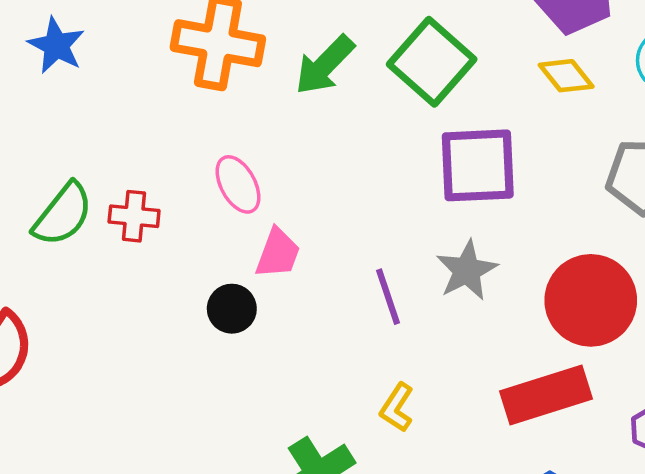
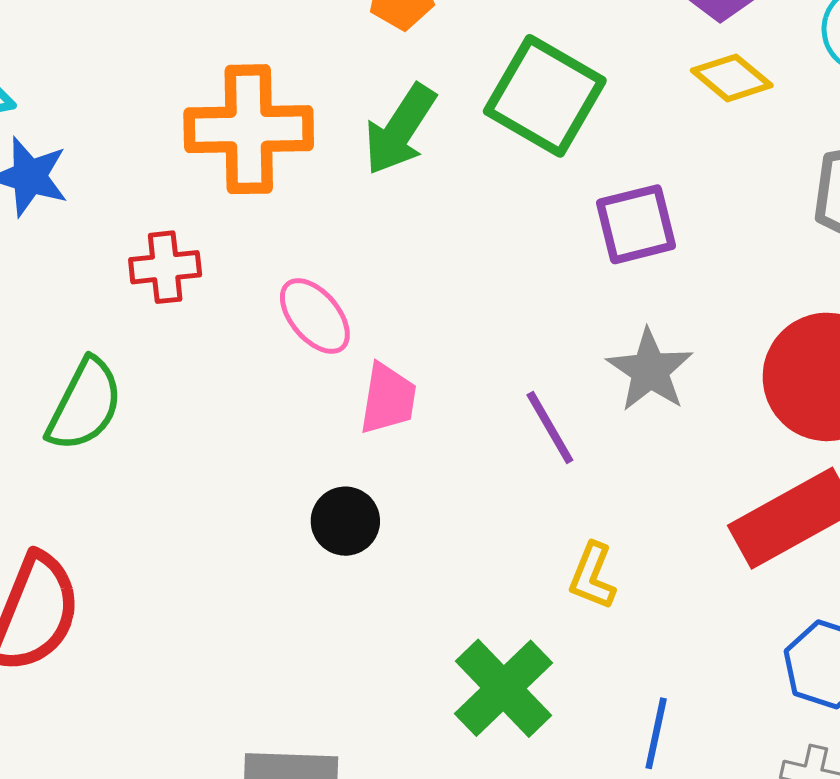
purple square: (478, 165) -> (636, 224), size x0.7
red cross: (134, 216) -> (165, 267), moved
black circle: (232, 309) -> (345, 521), moved

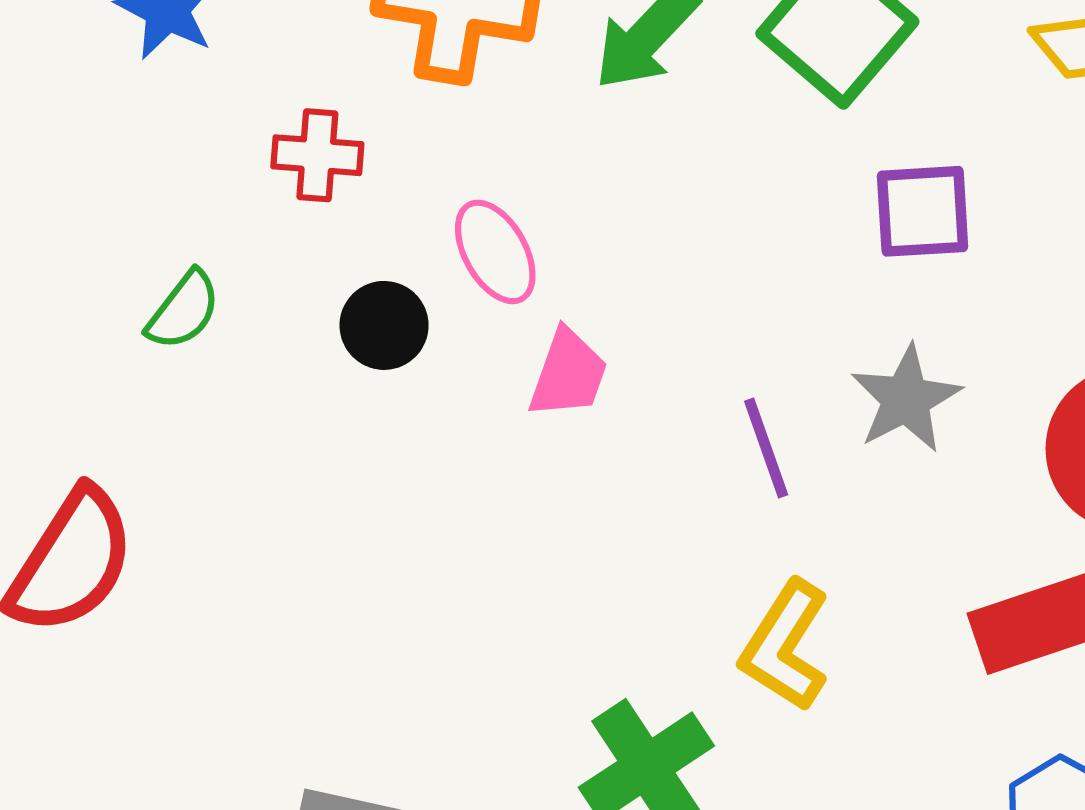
green semicircle: (85, 405) -> (184, 310), size x0.7
black circle: (345, 521) -> (384, 325), moved
yellow L-shape: (592, 576) -> (785, 646), size x1.5

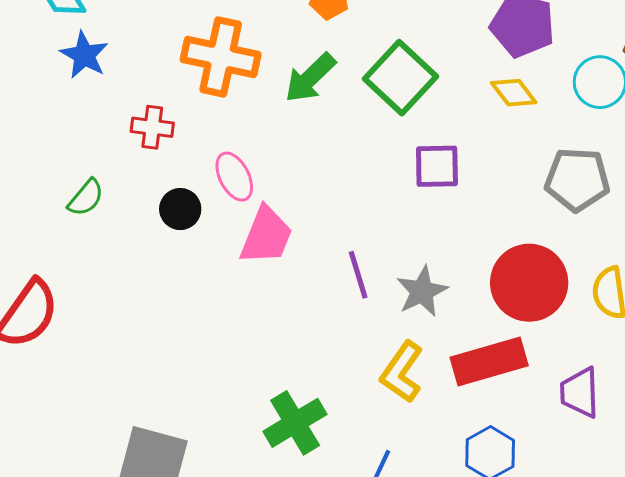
pink trapezoid: (568, 374) -> (266, 236), size x1.4
gray star: (906, 399) -> (422, 291), moved
yellow L-shape: (785, 646) -> (402, 372), moved

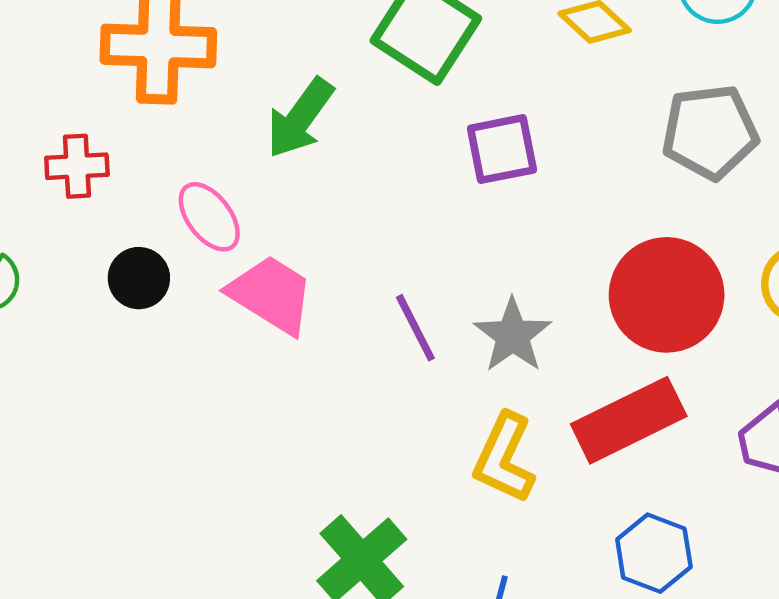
green arrow: (310, 78) -> (300, 118), moved
pink trapezoid: (266, 236) -> (271, 295), turned -70

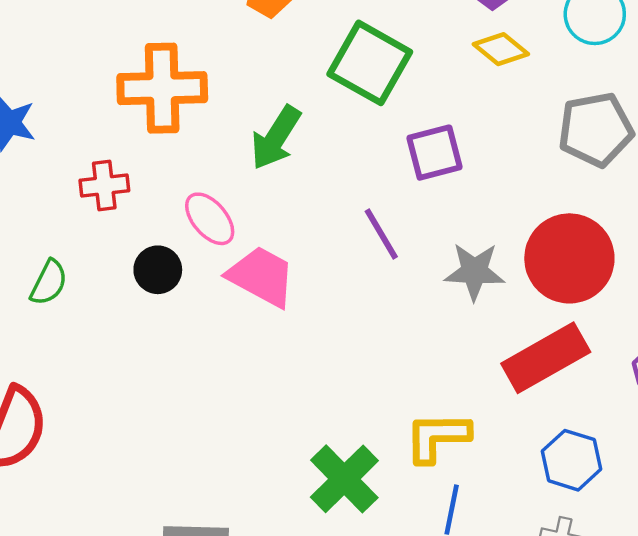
purple line: (415, 328) -> (381, 234), moved
gray star: (513, 335) -> (474, 271), moved, turned -30
yellow L-shape: (504, 458) -> (437, 437), moved, turned 68

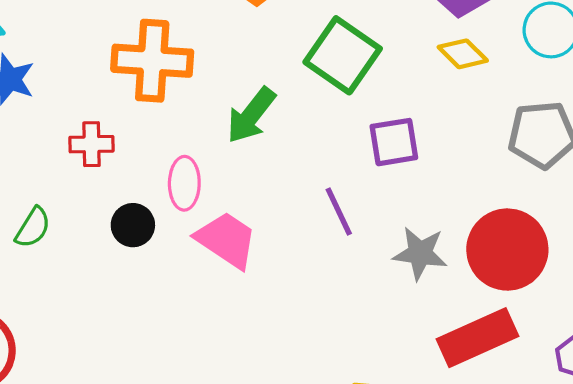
pink ellipse: (210, 219) -> (184, 183), turned 36

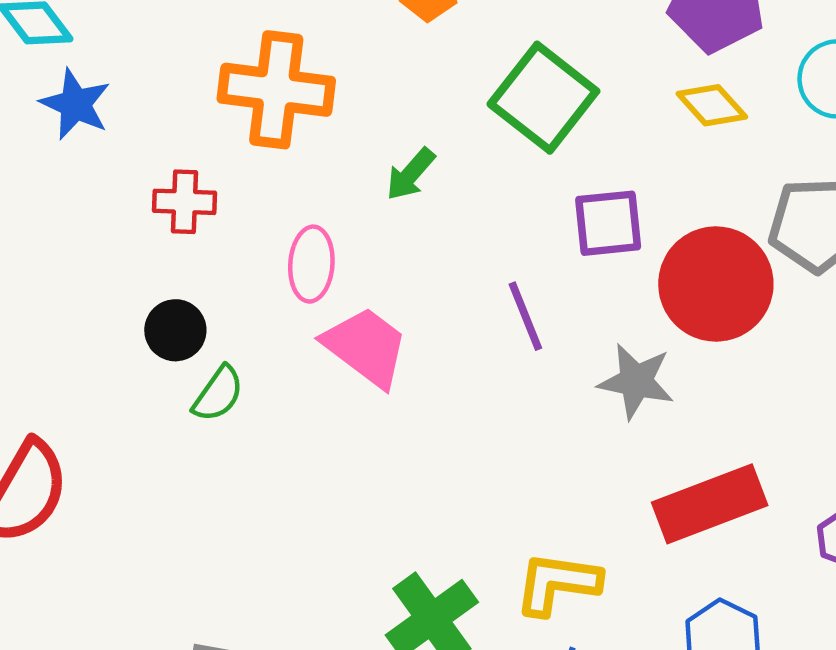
green arrow: (251, 115) -> (410, 174), size x0.7
black circle: (133, 225) -> (175, 330), moved
green semicircle: (33, 228) -> (218, 394), moved
red circle: (507, 250) -> (716, 284), moved

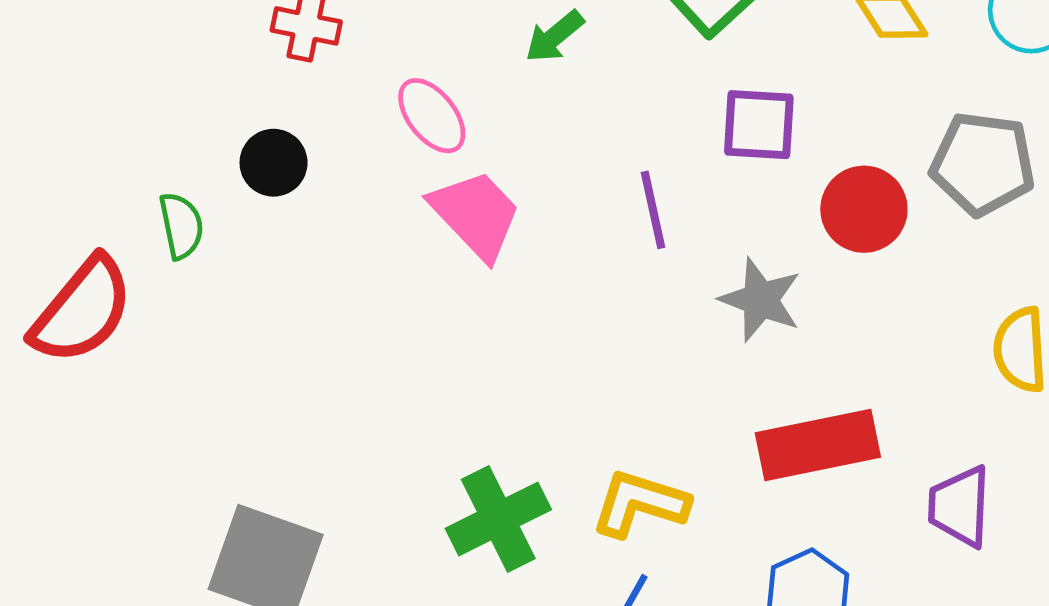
pink ellipse: (311, 264) -> (432, 116), turned -52
red circle: (716, 284) -> (864, 209), size x0.7
green semicircle: (218, 394) -> (181, 226), moved, turned -56

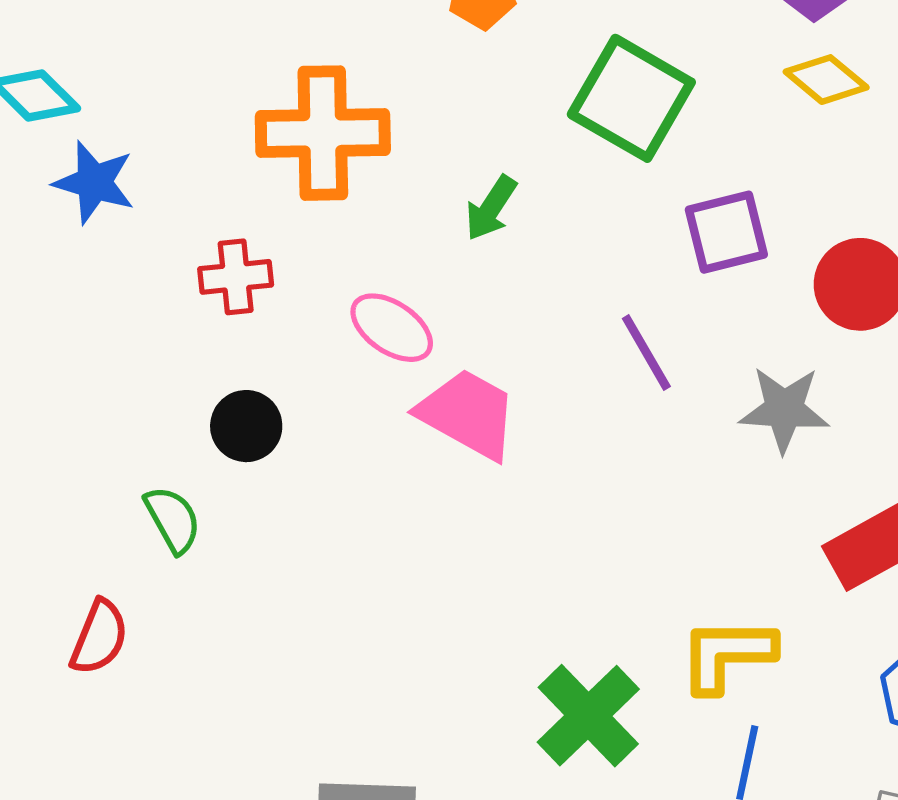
red semicircle: (82, 310) -> (99, 637), size x0.6

